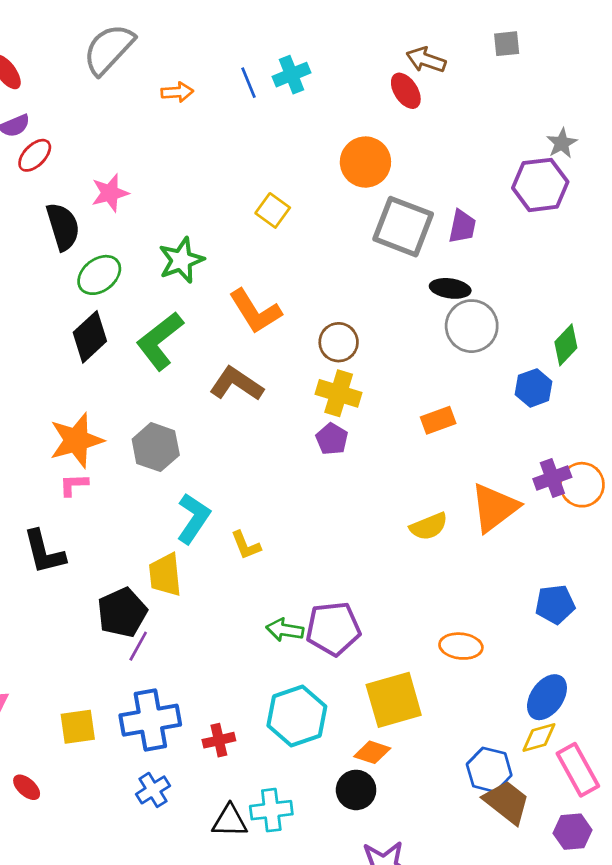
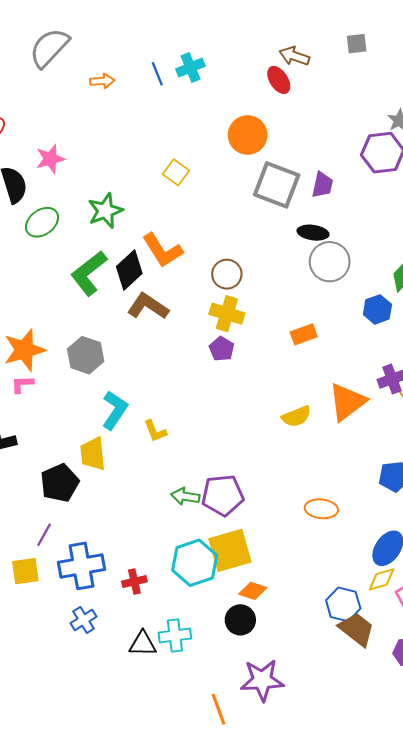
black diamond: (90, 337) -> (129, 270), moved
purple line: (138, 646) -> (44, 535), moved
yellow square: (394, 700) -> (230, 550), moved

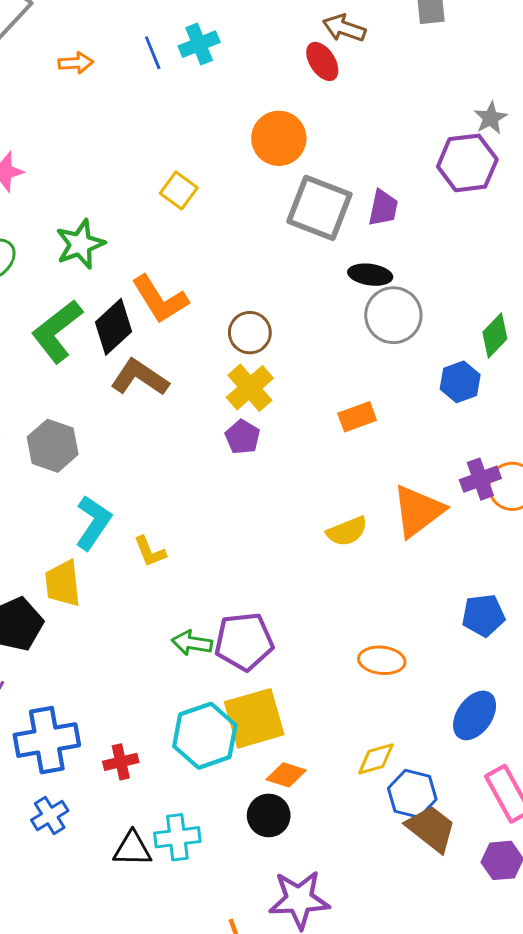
yellow cross: (227, 314) -> (250, 388), turned 32
yellow diamond: (382, 579) -> (376, 759), moved

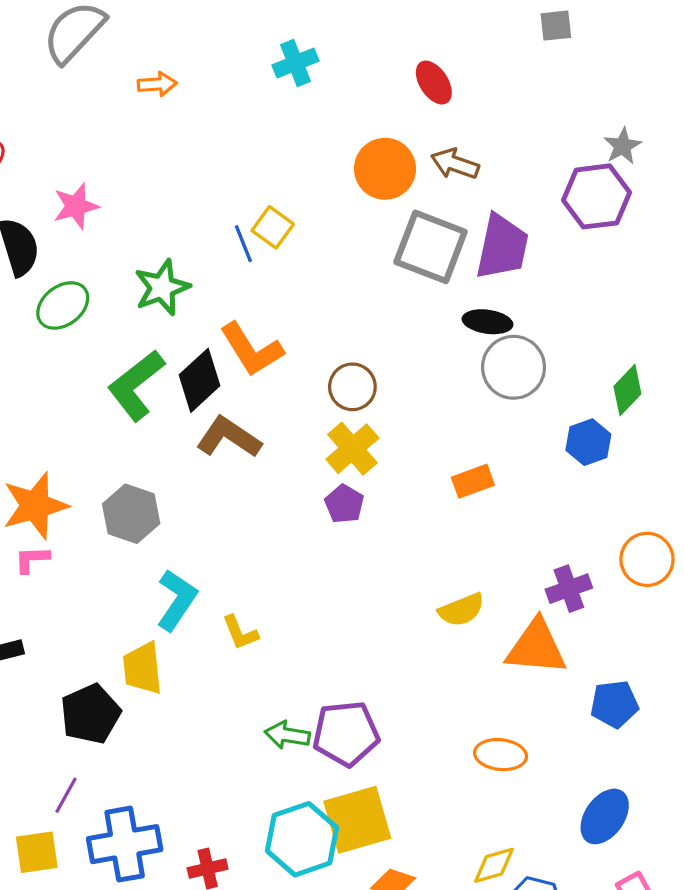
brown arrow: (344, 28) -> (455, 164), moved
blue line: (153, 53) -> (243, 244), moved
purple trapezoid: (383, 208) -> (502, 247), size x1.6
purple cross: (480, 479) -> (569, 589), moved
orange triangle: (418, 511) -> (536, 647), moved, turned 42

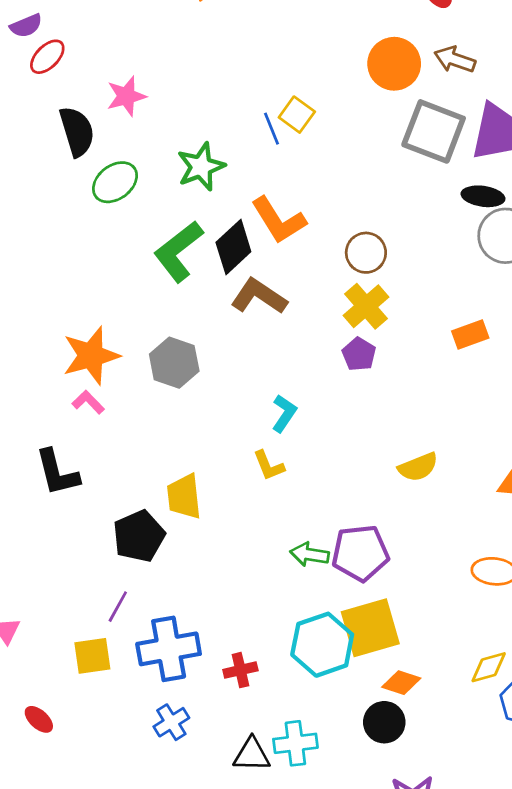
pink L-shape: (32, 559) -> (88, 402), turned 48
cyan L-shape: (177, 600) -> (284, 413), moved, size x0.7
yellow semicircle: (461, 610) -> (418, 467), moved

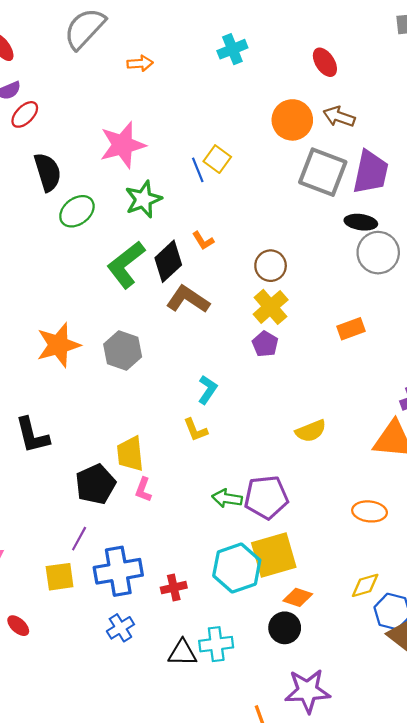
pink star: (126, 96) -> (123, 145), moved, size x1.5
orange L-shape: (279, 220) -> (203, 241), size x0.5
pink L-shape: (88, 402) -> (143, 490), moved, turned -115

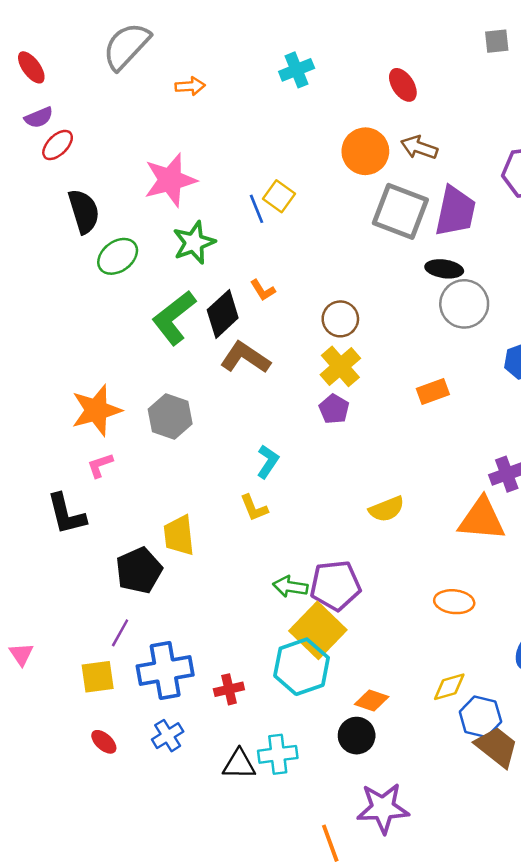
pink L-shape: (143, 490) -> (100, 465), moved, turned 50
yellow square: (274, 555) -> (318, 630), moved, turned -30
red ellipse: (18, 626) -> (104, 742), moved

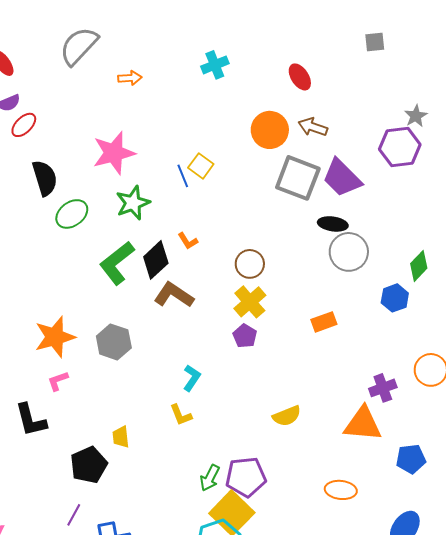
purple trapezoid: (455, 211) -> (342, 178), turned 123
yellow trapezoid: (179, 535) -> (121, 437), size x0.7
green arrow: (290, 587) -> (210, 478), turned -72

